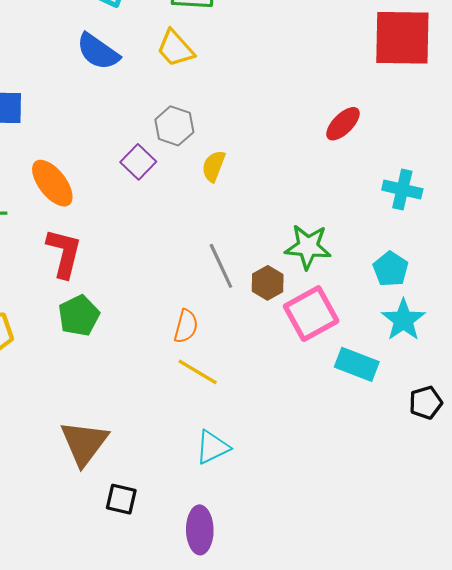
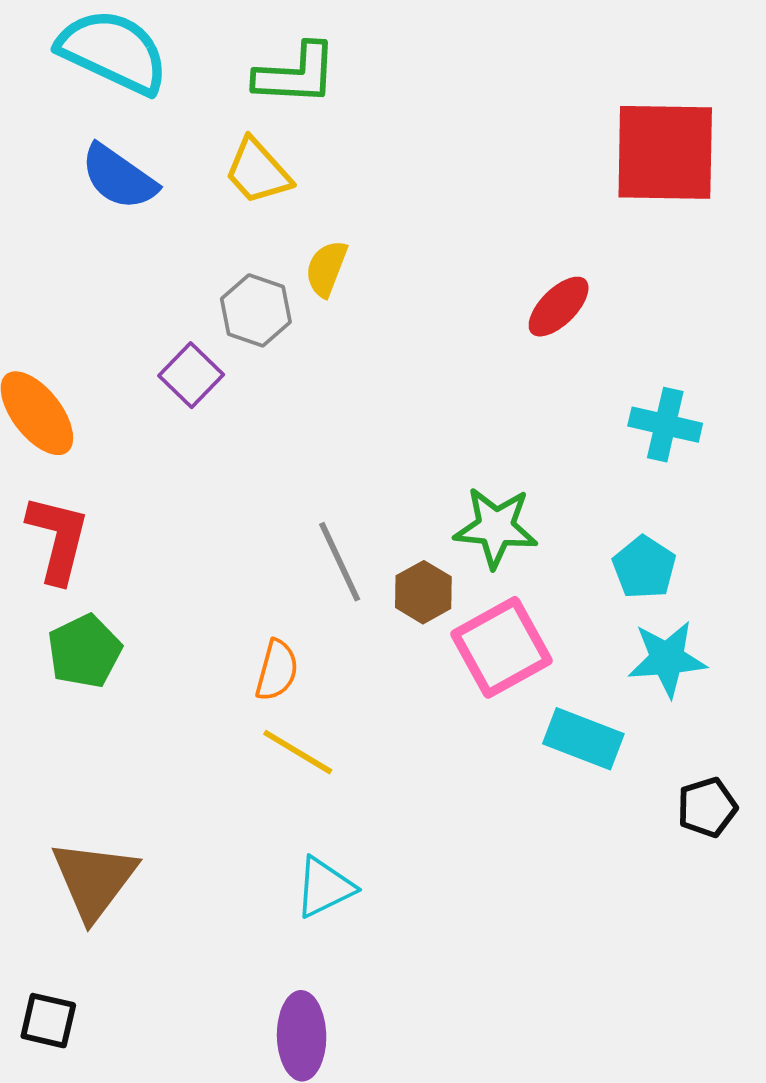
yellow semicircle: (214, 166) -> (326, 268), moved
cyan star: (403, 320) -> (667, 659), turned 30
black square: (121, 499) -> (48, 1021), moved

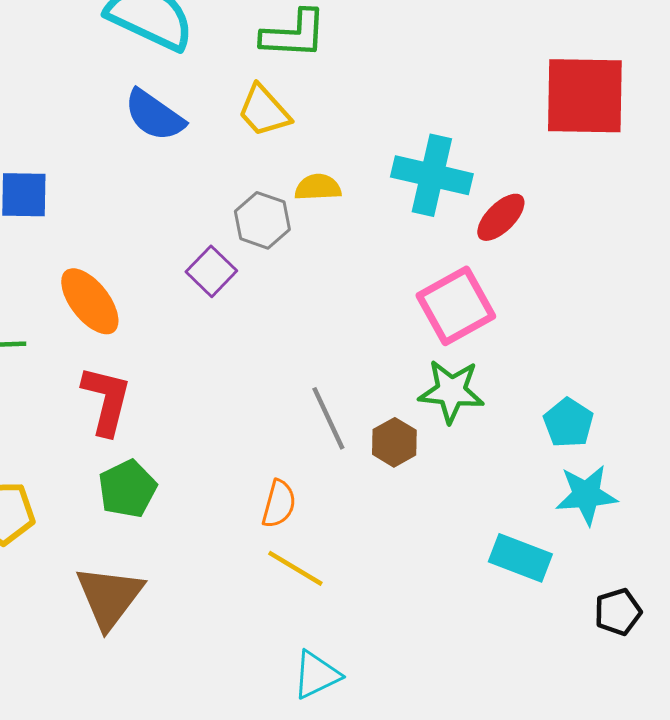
yellow semicircle: (326, 268) -> (318, 187), turned 66
cyan cross: (665, 425) -> (432, 175), moved, size x1.4
pink square: (501, 647) -> (456, 306), moved
brown triangle: (94, 880) -> (109, 597), moved

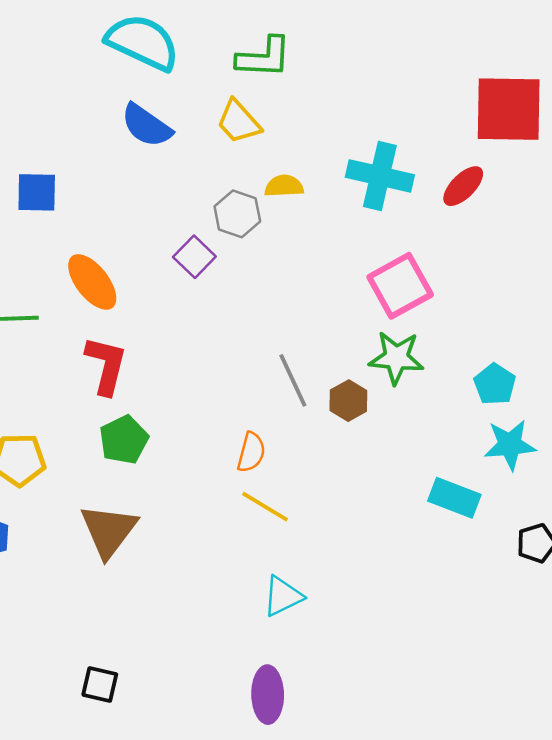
red ellipse: (501, 217) -> (463, 186), moved

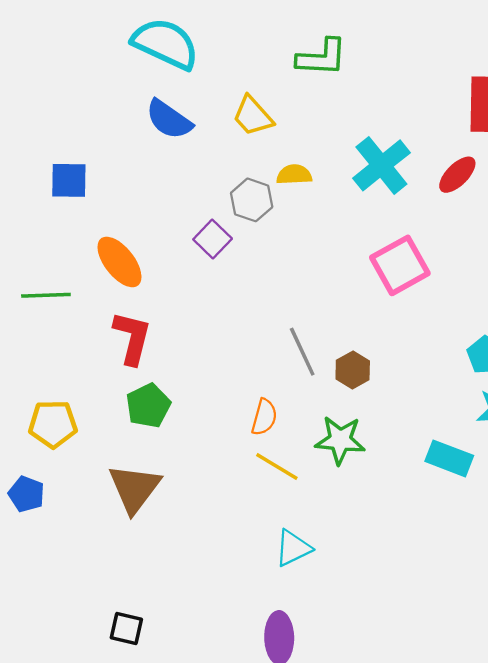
green L-shape: (264, 57) -> (322, 57), moved
cyan cross: (380, 176) -> (381, 165), turned 38
green star: (396, 358) -> (340, 440), moved

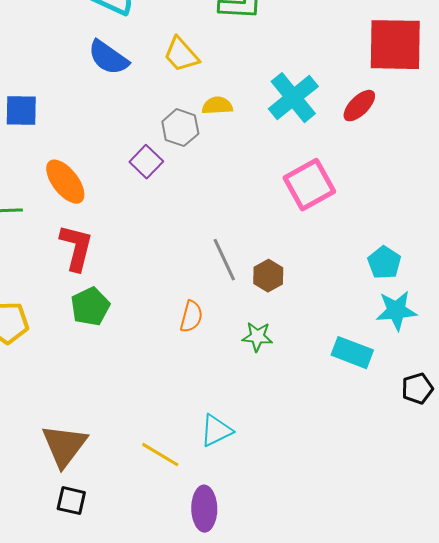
green star: (340, 440) -> (257, 337), size x0.7
yellow line: (277, 466) -> (160, 455), moved
brown triangle: (134, 488) -> (64, 446), moved

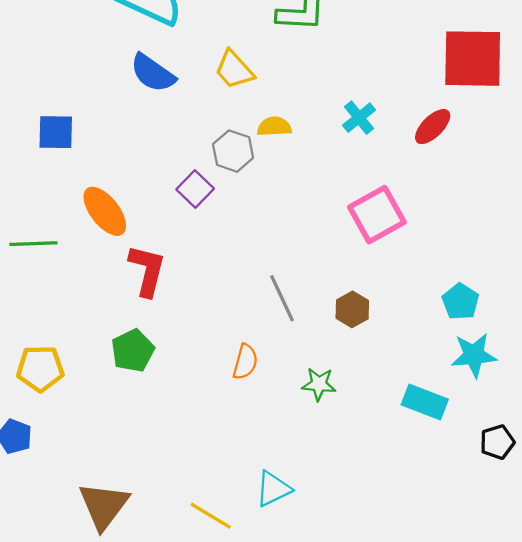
cyan cross: (293, 98) -> (359, 118), size x0.6
red L-shape: (76, 248) -> (147, 270), moved
brown hexagon: (268, 276) -> (352, 309), moved

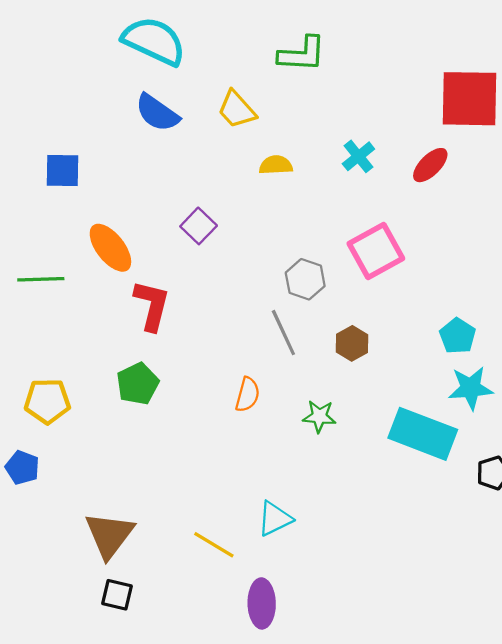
gray hexagon: (233, 151) -> (305, 279), moved
cyan rectangle: (425, 402) -> (423, 434), size x1.5

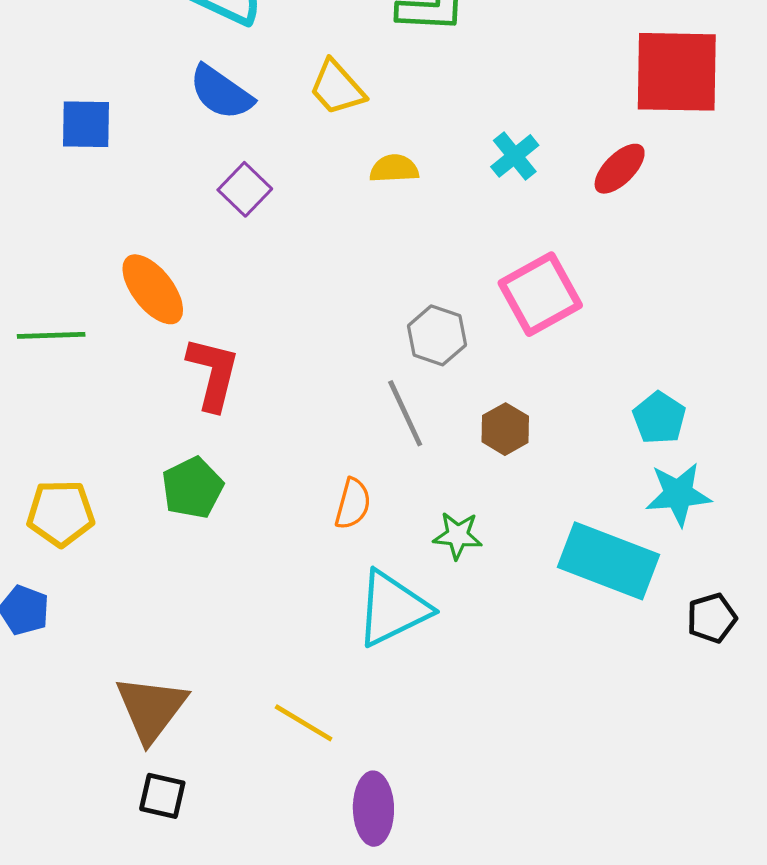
blue square: (63, 170) -> (86, 124), moved
purple square: (199, 226) -> (245, 189), moved
cyan triangle: (275, 519) -> (393, 609), moved, size x1.5

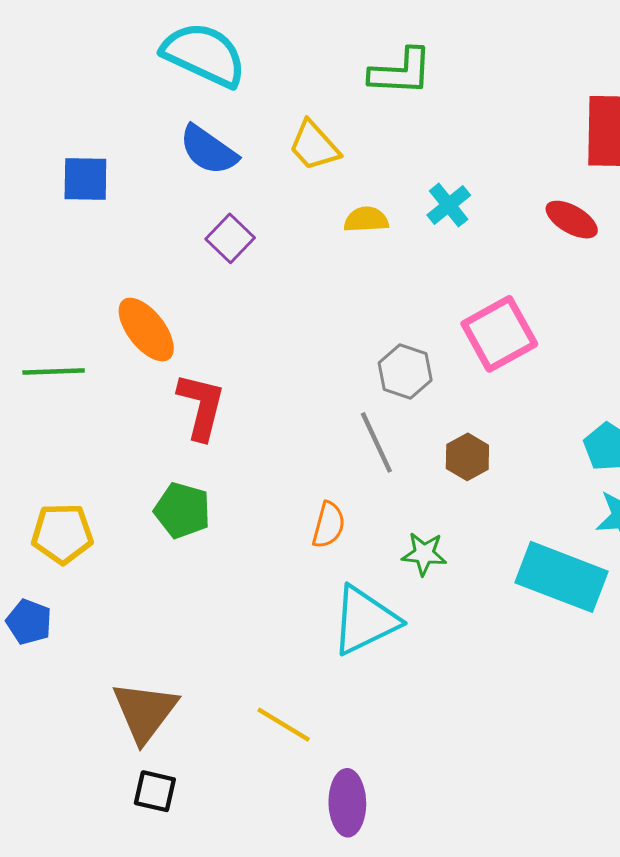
cyan cross: (515, 156) -> (449, 205), moved
red ellipse: (620, 169) -> (572, 220), turned 75
green pentagon: (192, 488) -> (182, 510), turned -30

